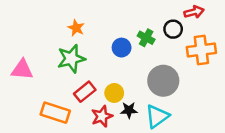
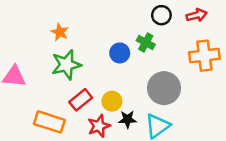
orange star: (76, 28) -> (60, 32), moved
black circle: (173, 29) -> (161, 15), moved

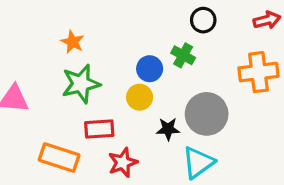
red arrow: (197, 15) -> (267, 20), moved
red rectangle: (81, 100) -> (99, 129), turned 35
yellow circle: (112, 101) -> (140, 97), moved
black star: (128, 119) -> (168, 129), moved

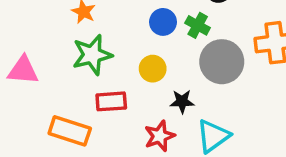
blue circle: (150, 69) -> (163, 22), moved
gray circle: (207, 114) -> (222, 62), moved
red star: (123, 163) -> (160, 136), moved

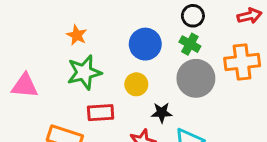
blue circle: (163, 22) -> (145, 44), size x1.4
green cross: (198, 25) -> (190, 44), moved

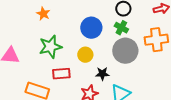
orange star: (77, 35) -> (43, 14), moved

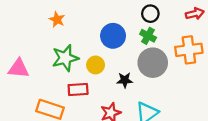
yellow circle: (85, 55) -> (96, 65), moved
black star: (102, 74) -> (125, 80), moved

